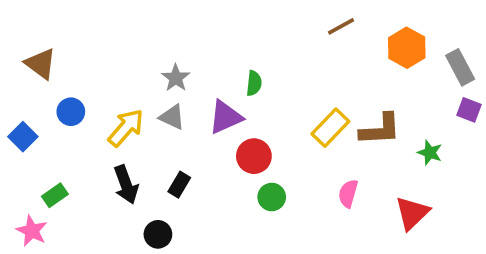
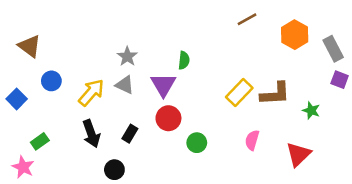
purple triangle: (225, 117) -> (163, 85), turned -36
red circle: (254, 156) -> (168, 118), moved

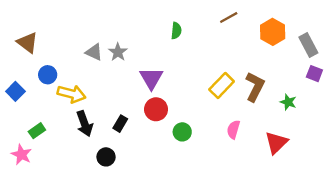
green semicircle: (184, 60) -> (176, 31), moved
gray triangle: (125, 85) -> (94, 52), moved
yellow arrow: (91, 93) -> (71, 94), moved, turned 64
brown L-shape: (275, 94) -> (255, 87), turned -60

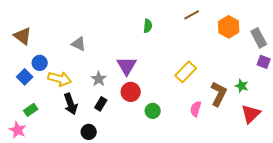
gray star: (118, 52) -> (99, 79), moved
brown L-shape: (255, 87) -> (219, 94), moved
blue square: (15, 91) -> (25, 77), moved
red triangle: (276, 143) -> (251, 114), moved

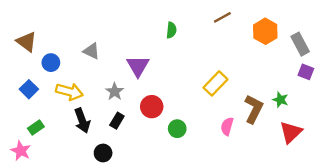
blue circle: (40, 63) -> (51, 63), moved
purple triangle: (127, 66) -> (138, 66), moved

